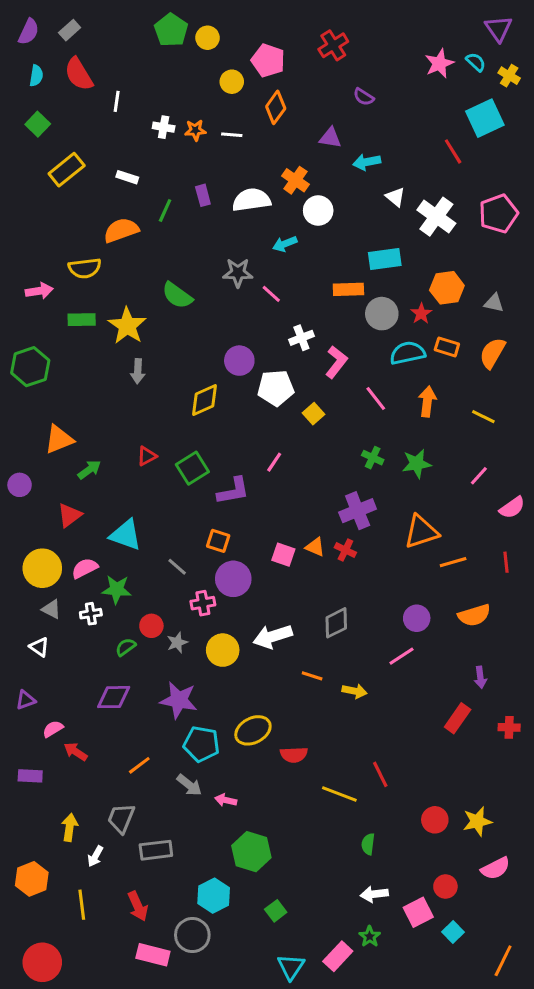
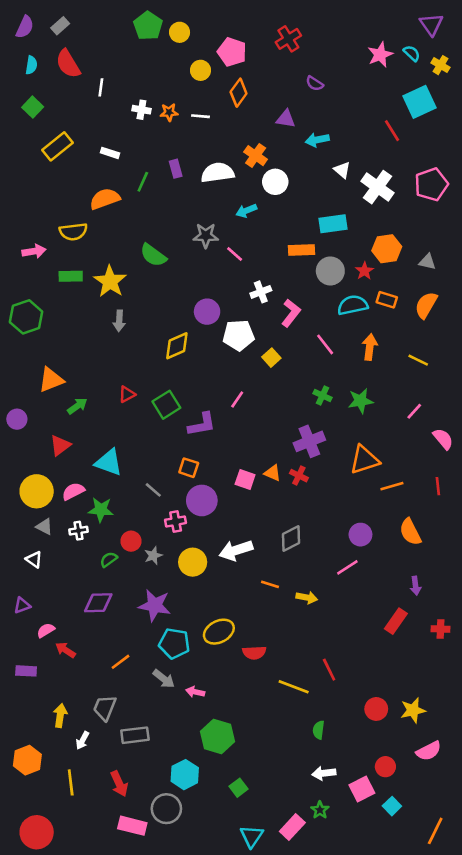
pink semicircle: (512, 508) -> (443, 439), turned -95
orange semicircle: (474, 615) -> (410, 532), turned 80

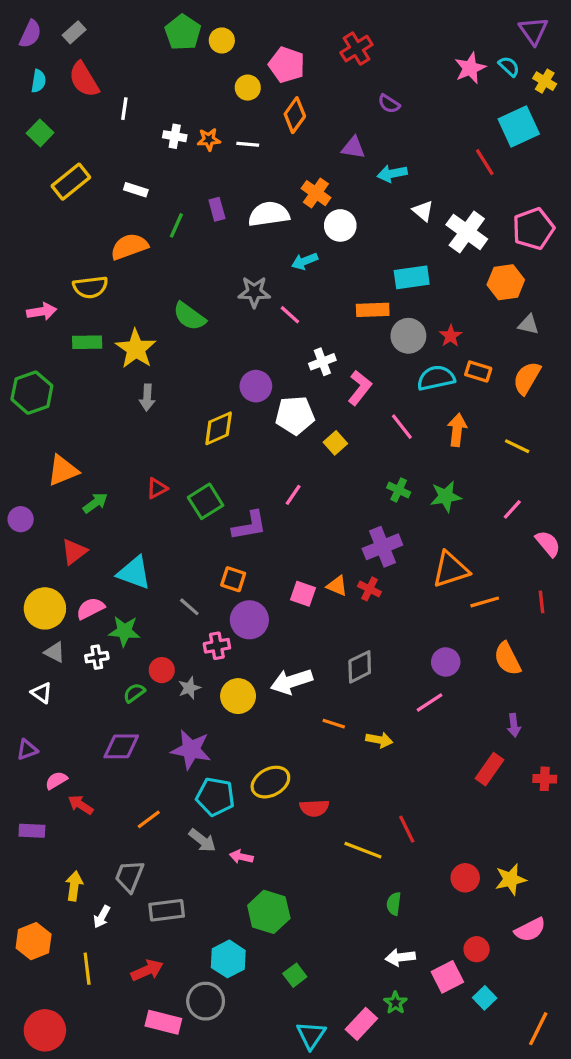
orange hexagon: (387, 249) -> (506, 282), moved
red arrow: (119, 784) -> (147, 970), turned -90

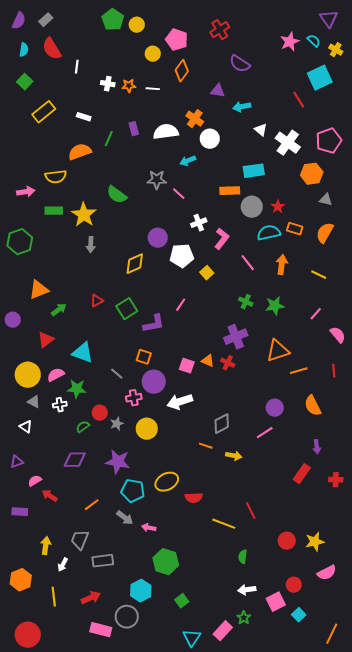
purple semicircle: (389, 104) -> (240, 64), size x1.5
gray diamond: (360, 667) -> (222, 424), moved
white arrow: (292, 681) -> (180, 402), moved

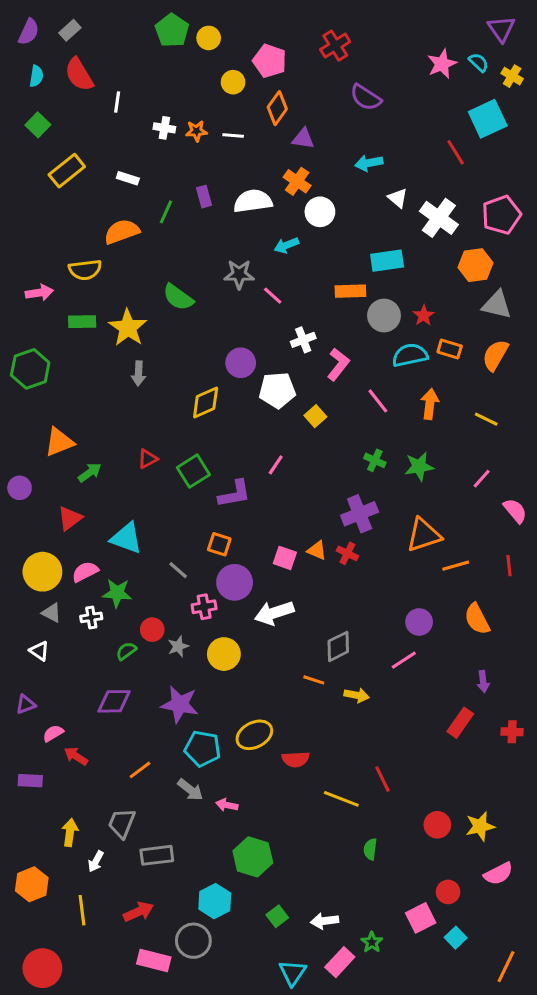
purple triangle: (218, 91) -> (303, 139), moved
gray triangle: (326, 200) -> (497, 305), size x1.5
white arrow: (247, 590) -> (325, 921), moved

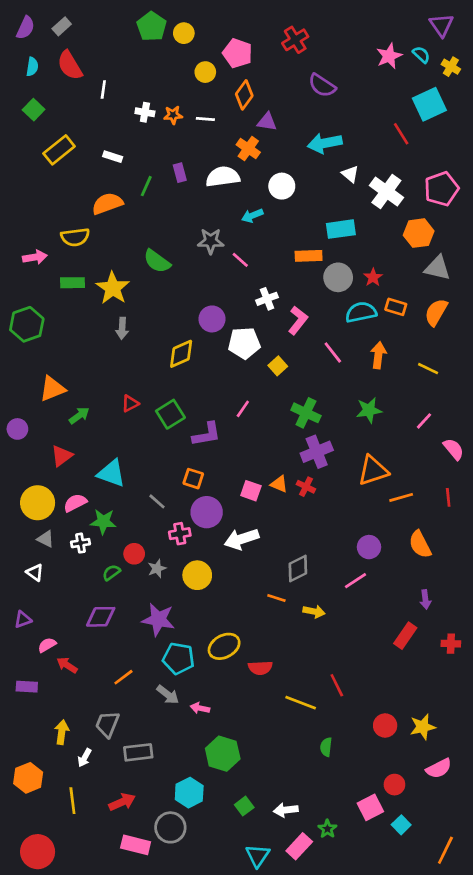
cyan arrow: (369, 163) -> (325, 143), size x1.4
orange cross: (297, 181) -> (248, 149), moved
green cross: (375, 460) -> (306, 413), moved, size x1.5

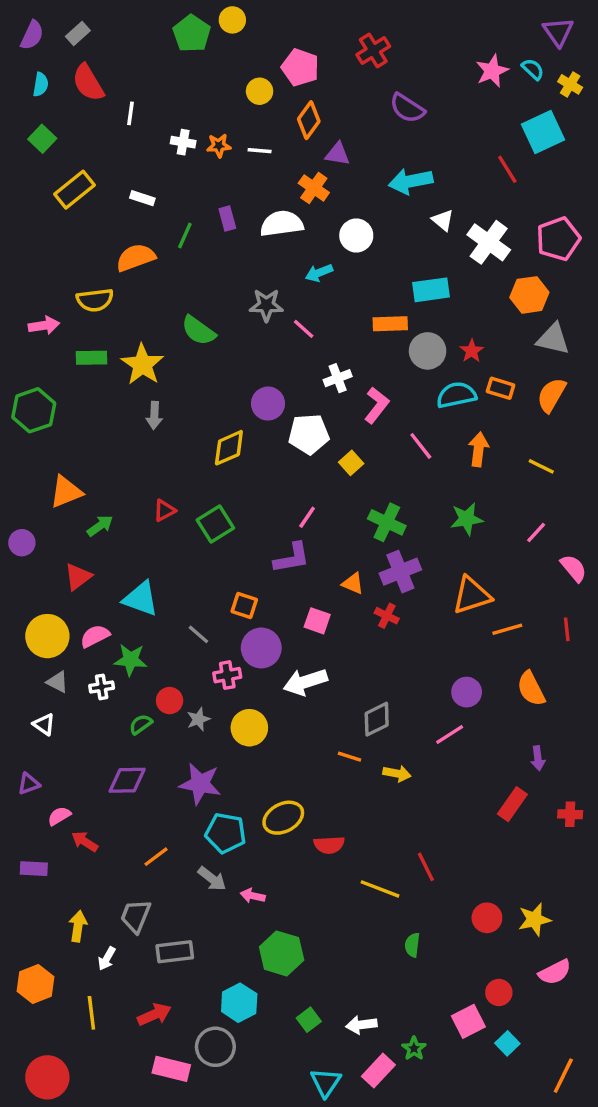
yellow circle: (184, 33) -> (232, 20), moved
purple L-shape: (207, 434) -> (292, 558), moved
orange triangle: (279, 484) -> (353, 583), moved

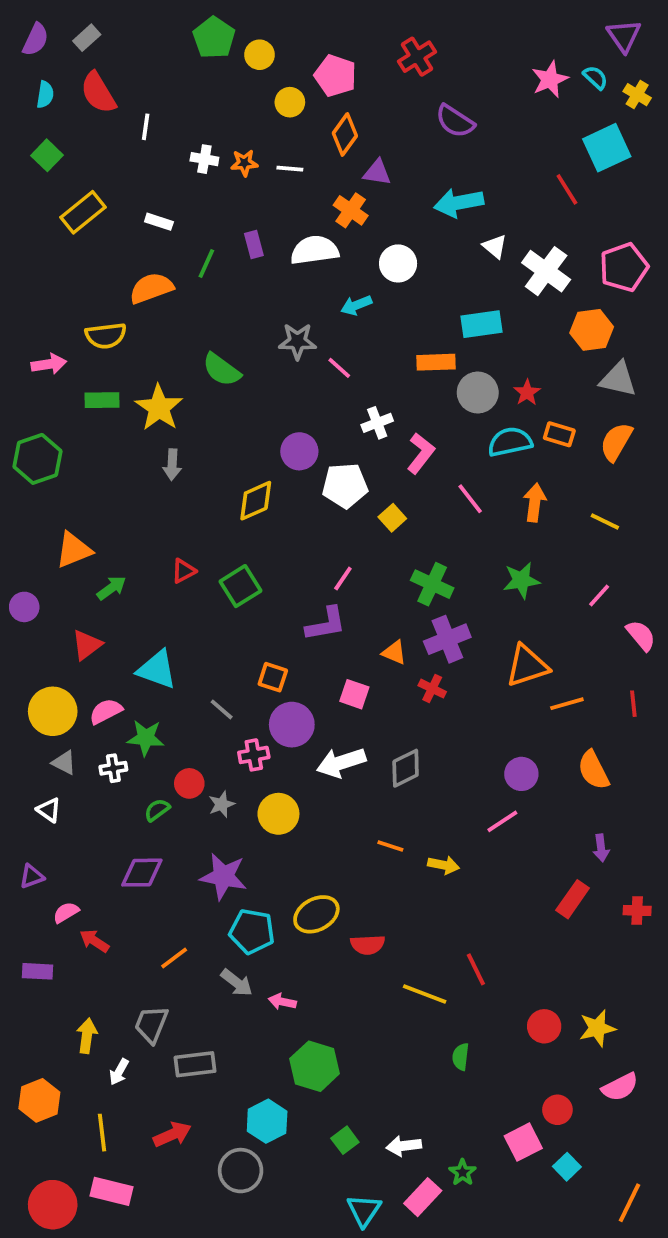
yellow circle: (232, 20) -> (260, 55), moved
gray diamond: (377, 719) -> (406, 768), moved
pink rectangle: (171, 1069) -> (111, 1191), moved

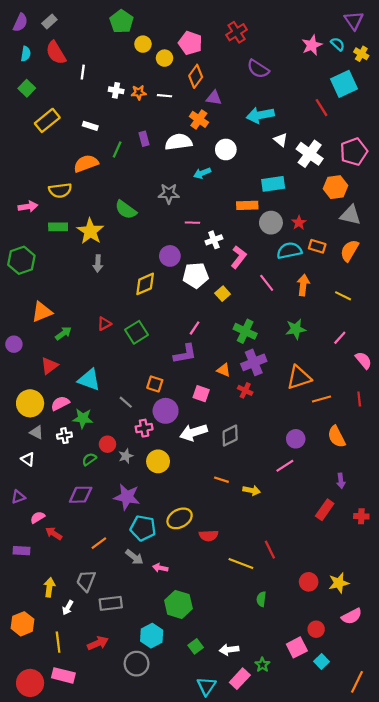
yellow circle: (260, 55) -> (143, 44), moved
pink line: (339, 368) -> (192, 223), moved, turned -40

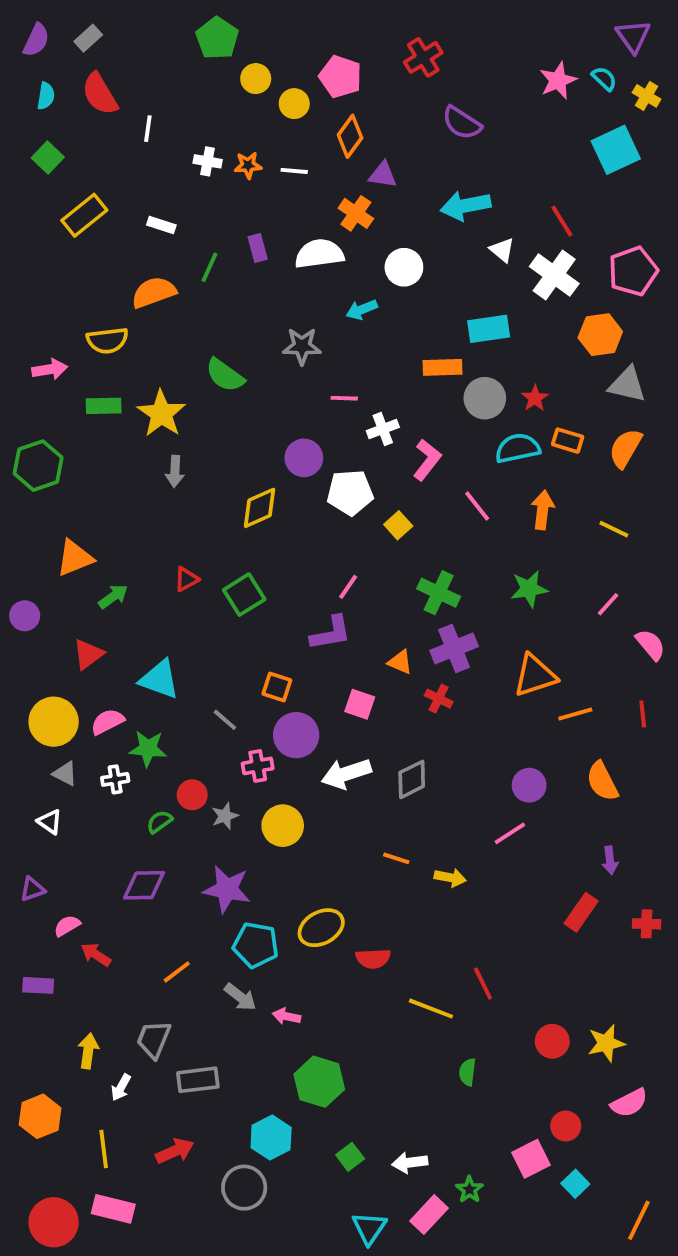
red line: (322, 108) -> (562, 221), moved

